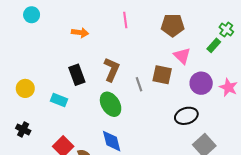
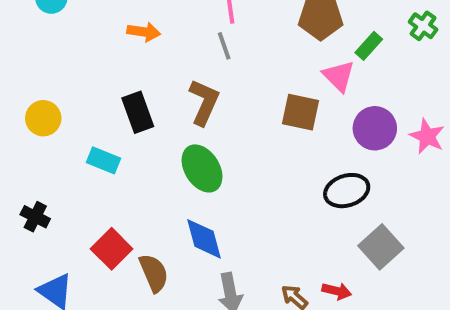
green rectangle: (214, 45) -> (369, 46), moved
gray line: (139, 84) -> (224, 46), moved
yellow circle: (25, 88) -> (43, 118), moved

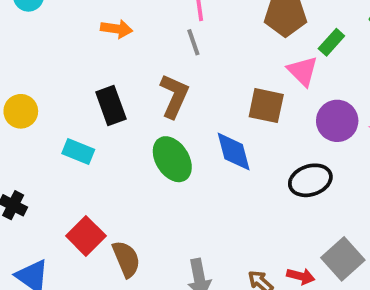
blue diamond: (204, 239) -> (234, 152), moved
gray square: (381, 247) -> (343, 259), moved

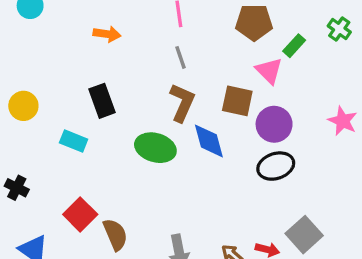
gray line: (193, 42) -> (180, 57), moved
brown L-shape: (174, 96) -> (182, 103), moved
purple circle: (337, 121) -> (274, 124), moved
green ellipse: (172, 159) -> (155, 148), turned -42

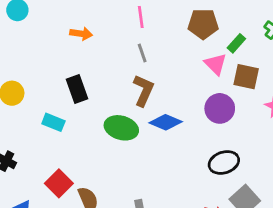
brown square: (237, 101) -> (246, 77), moved
blue diamond: (209, 141) -> (166, 122), turned -52
black ellipse: (276, 166) -> (224, 162), moved

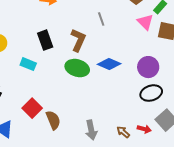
gray line: (142, 53) -> (101, 19), moved
brown L-shape: (143, 90) -> (78, 40), moved
purple circle: (220, 108) -> (148, 67), moved

